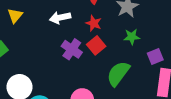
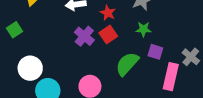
purple square: (155, 56) -> (155, 52), moved, turned 35

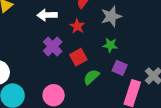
red square: (108, 35) -> (78, 57), moved
green semicircle: (127, 64) -> (91, 77), size x0.7

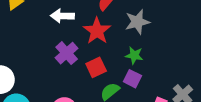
red star: (77, 26) -> (97, 31), size x1.5
purple square: (120, 68) -> (132, 79), moved

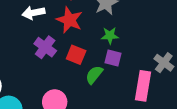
red square: (96, 67) -> (76, 55), turned -30

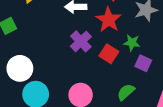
green star: (110, 36) -> (132, 43), moved
green semicircle: (94, 75) -> (126, 92), moved

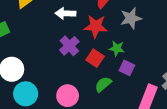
red star: (109, 20) -> (96, 26), turned -30
green semicircle: (126, 92) -> (103, 84), moved

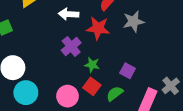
green star: (117, 48) -> (92, 65), moved
red square: (95, 58) -> (92, 86), moved
green semicircle: (103, 84) -> (115, 94), moved

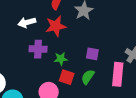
purple cross: (71, 47) -> (38, 49), turned -30

